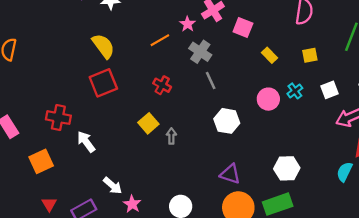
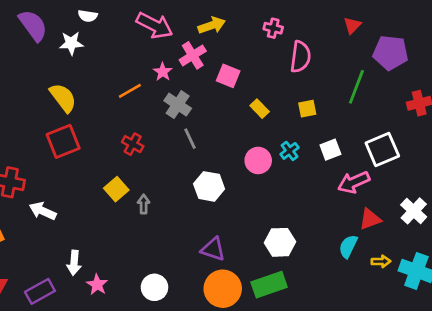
white arrow: (86, 142) -> (43, 211), turned -30
white arrow: (113, 186) -> (74, 263), turned 54

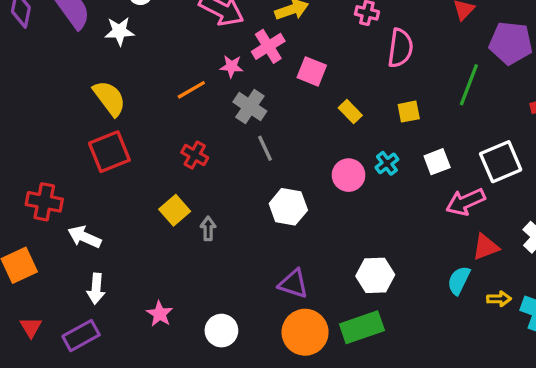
pink star: (163, 72) -> (231, 66), turned -30
white arrow: (74, 263) -> (96, 289), moved
pink star: (97, 285) -> (160, 314), moved

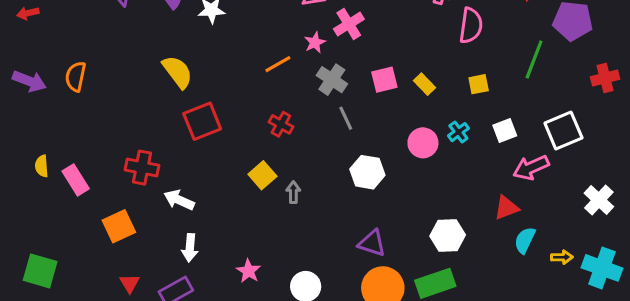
pink star: (231, 66) -> (315, 43), turned -30
pink square: (312, 71) -> (384, 80), moved, turned -36
yellow semicircle: (109, 98) -> (178, 72), moved
red triangle: (486, 247) -> (506, 208), moved

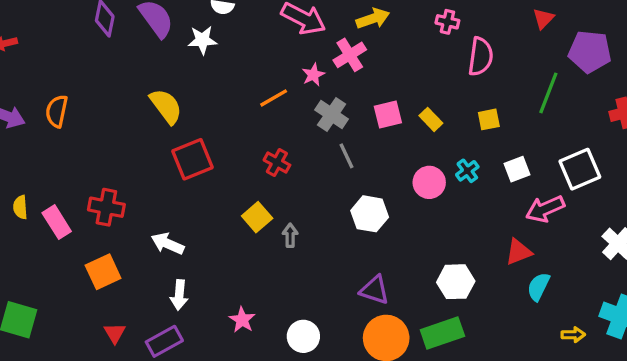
red cross: (142, 168) -> (106, 207), moved
yellow arrow: (562, 257) -> (573, 335), moved

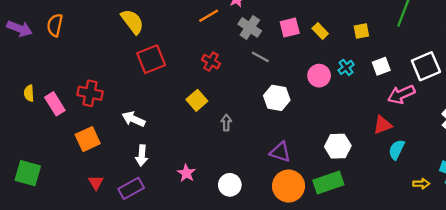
gray line: (346, 156) -> (260, 57), turned -36
gray arrow: (290, 235) -> (226, 123), moved

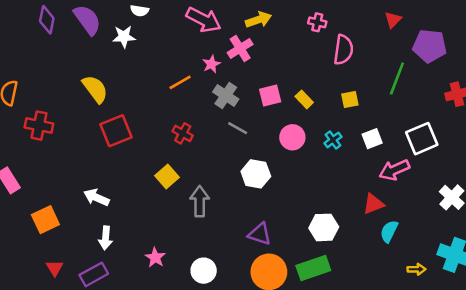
pink circle: (319, 76) -> (292, 137), moved
red cross: (90, 93) -> (39, 126), moved
gray arrow: (226, 123) -> (200, 201), size x1.6

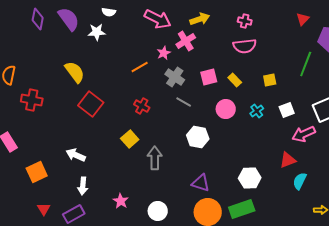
pink semicircle: (343, 50) -> (245, 46), moved, turned 75
red square: (116, 131) -> (91, 104), turned -30

